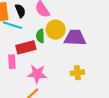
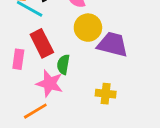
green semicircle: (40, 36) -> (63, 64), moved
red rectangle: (26, 47) -> (42, 43), turned 66

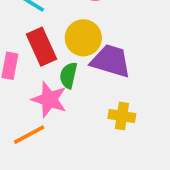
yellow circle: (88, 28) -> (83, 38), moved
purple trapezoid: (113, 44) -> (111, 61), moved

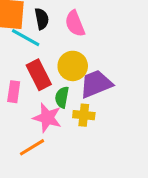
purple trapezoid: (111, 61) -> (96, 84), turned -36
yellow cross: (122, 116) -> (84, 115), moved

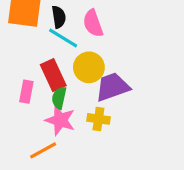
cyan line: (26, 38) -> (63, 38), moved
green semicircle: (62, 97) -> (59, 98), moved

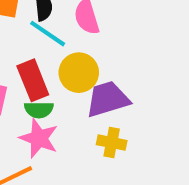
green semicircle: (59, 98) -> (39, 110), turned -105
yellow cross: (98, 119) -> (112, 143), moved

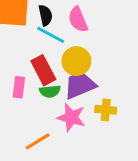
purple trapezoid: (108, 99) -> (80, 85), moved
pink star: (39, 138) -> (71, 117), moved

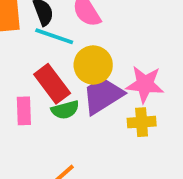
pink star: (71, 117) -> (145, 84), moved

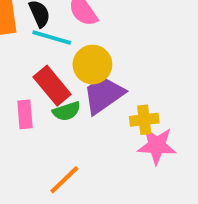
pink star: (145, 84) -> (157, 146), moved

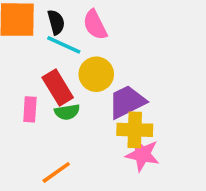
purple trapezoid: (104, 95) -> (127, 102), moved
yellow cross: (144, 120) -> (135, 130), size x1.4

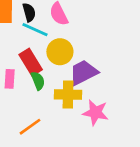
green semicircle: (67, 112) -> (38, 81), turned -102
yellow cross: (135, 130) -> (68, 95), moved

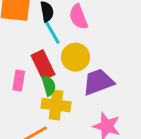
cyan line: (35, 30) -> (51, 31), turned 30
yellow cross: (68, 95) -> (56, 105), moved

